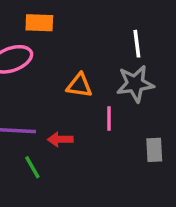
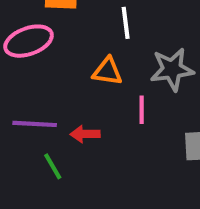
white line: (137, 44) -> (126, 23), moved

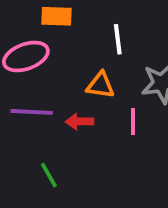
purple line: (35, 124) -> (32, 112), moved
red arrow: (85, 134) -> (79, 122), moved

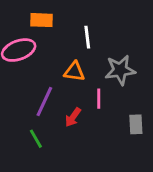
purple line: (32, 112) -> (44, 102), moved, turned -68
red arrow: (79, 122) -> (73, 117), moved, turned -54

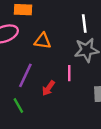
white line: (87, 37) -> (84, 24), moved
orange triangle: (74, 71) -> (43, 41), moved

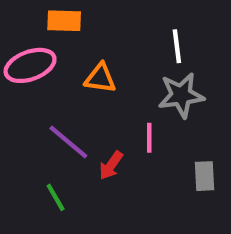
purple line: (25, 75) -> (68, 142), turned -75

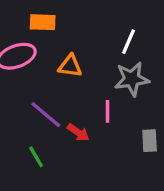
white line: (177, 46) -> (129, 42), turned 30
red arrow: (111, 165) -> (78, 132), turned -90

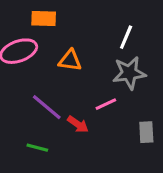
pink line: (107, 111) -> (106, 104), turned 65
green line: (36, 157) -> (37, 148), turned -45

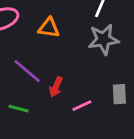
pink line: (106, 104) -> (82, 106), moved
red arrow: (78, 124) -> (56, 87), turned 78

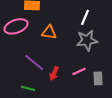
pink line: (82, 106) -> (79, 71), moved

